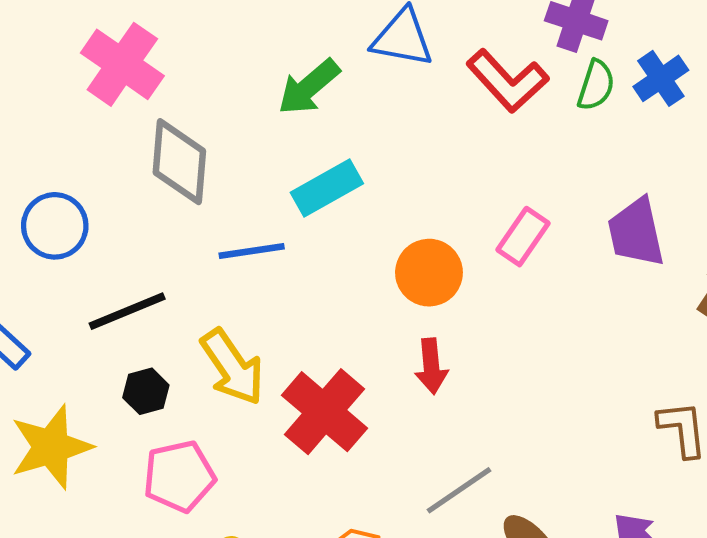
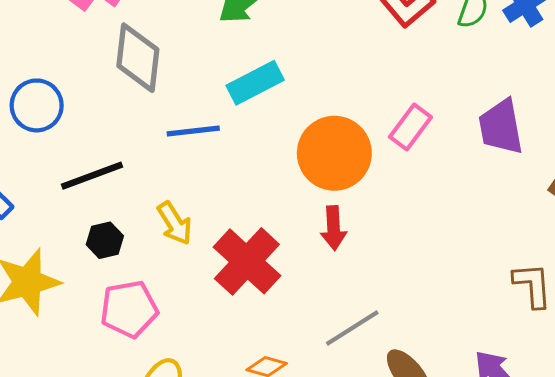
orange circle: (429, 273) -> (334, 153), size x1.4
yellow arrow: (232, 367) -> (175, 223), size x0.7

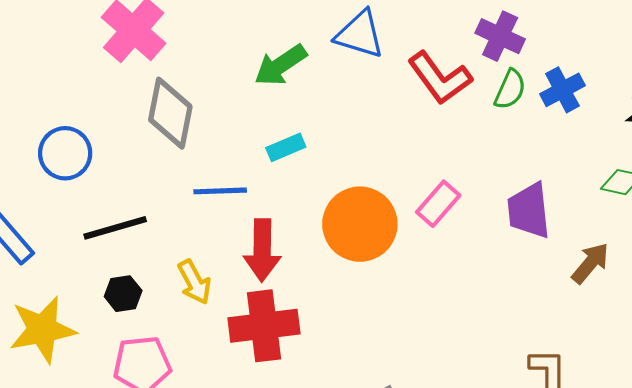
cyan rectangle: (255, 83) -> (286, 147), size x0.7
red arrow: (334, 228) -> (262, 250), moved, size x1.4
red cross: (247, 261) -> (264, 326), turned 36

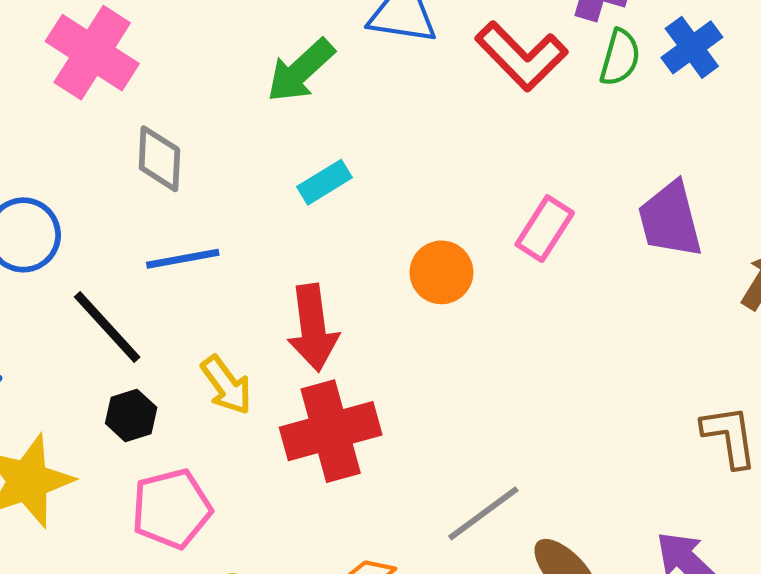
gray diamond: (170, 113) -> (159, 159), size x0.7
blue line: (220, 191) -> (183, 259), moved
orange circle: (360, 224) -> (441, 272), size x0.6
black line: (115, 228) -> (107, 327), turned 72

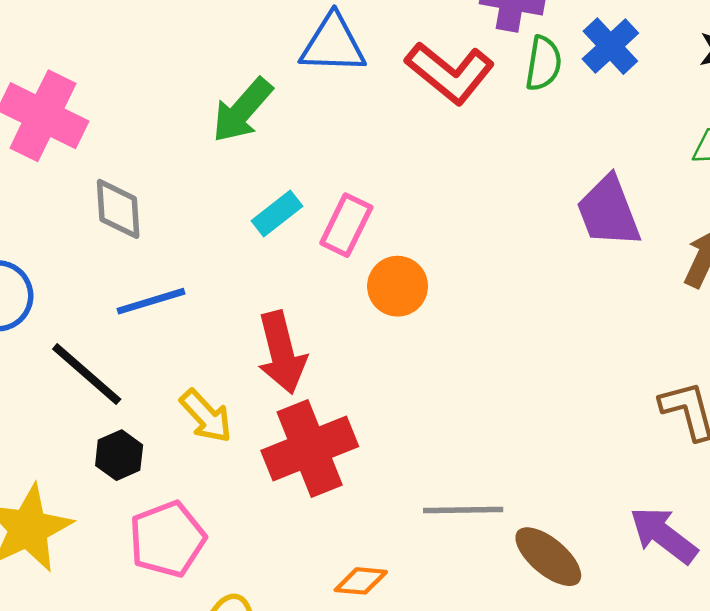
pink rectangle: (545, 229) -> (346, 225), moved
gray line: (483, 513) -> (463, 510), turned 42

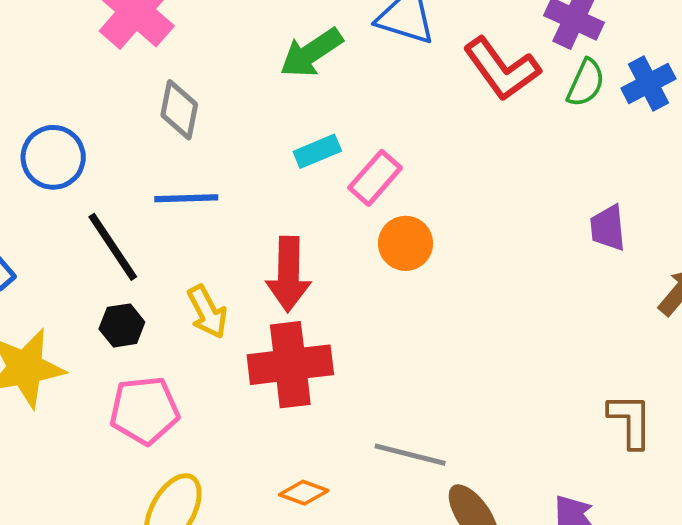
purple trapezoid: (608, 212) -> (608, 228), size x0.7

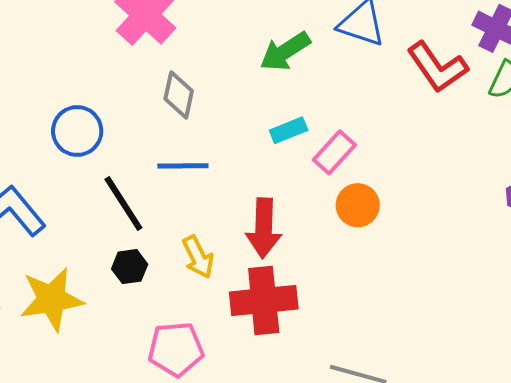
pink pentagon: (144, 410) -> (176, 349), moved

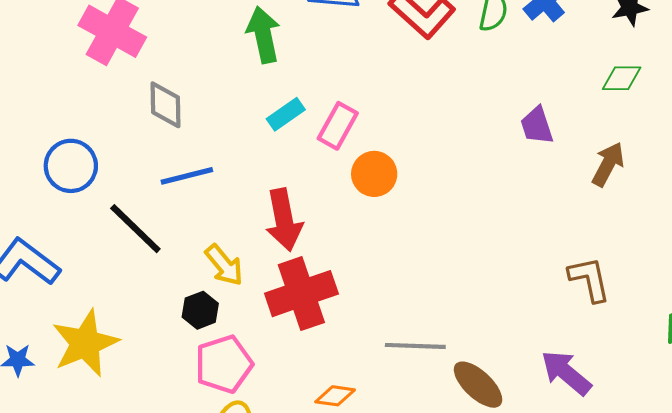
green arrow: (285, 51) -> (263, 35), turned 124
black hexagon: (130, 267) -> (200, 310), moved

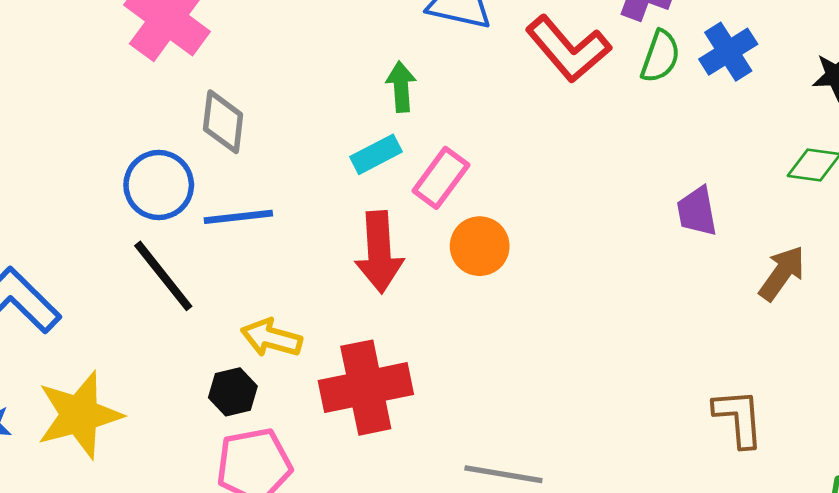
green arrow: (263, 35) -> (401, 87), moved, size x0.7
blue circle: (71, 166) -> (159, 185), moved
red arrow: (284, 220) -> (379, 252), moved
yellow arrow: (224, 265) -> (271, 338), turned 138

